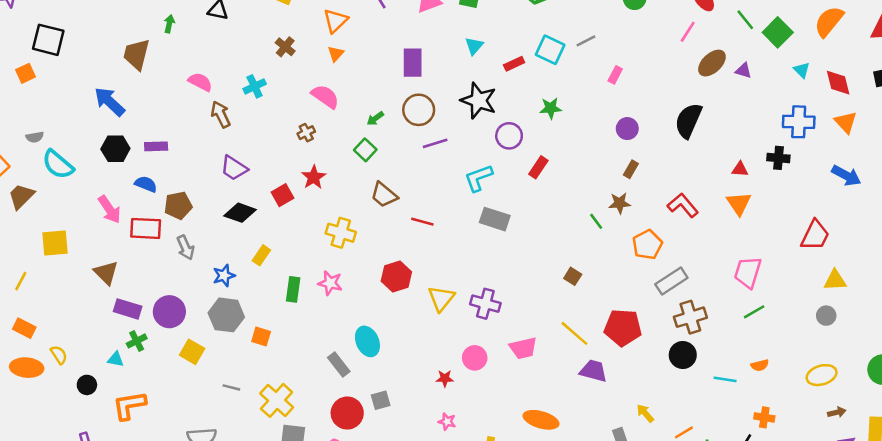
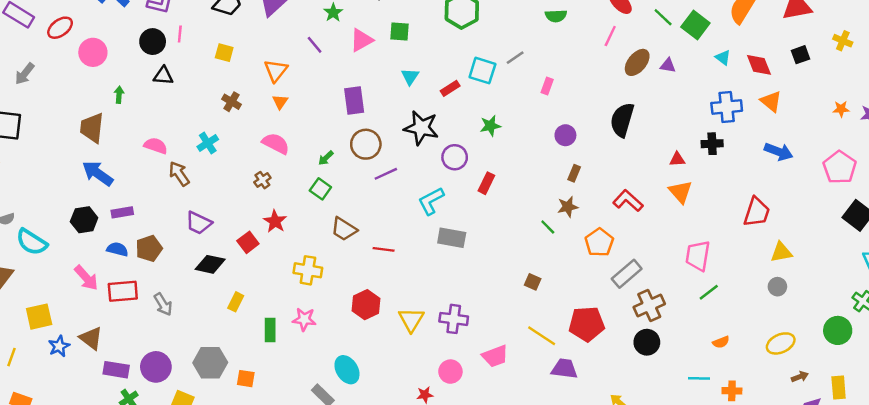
blue arrow: (109, 102) -> (98, 173), moved
brown pentagon: (178, 205) -> (149, 249), moved
blue star: (224, 276) -> (59, 346), moved
cyan line: (725, 379) -> (699, 378), moved

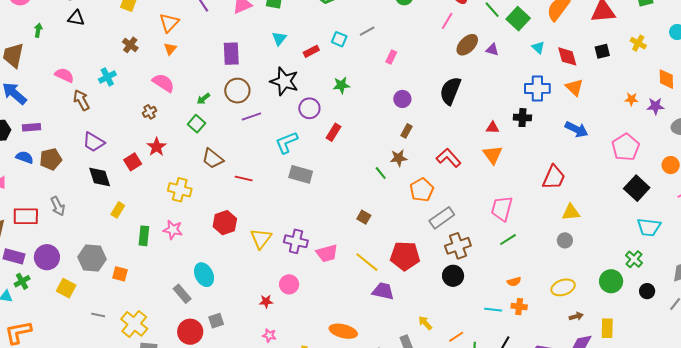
cyan square: (482, 71) -> (339, 39), size x0.7
black diamond: (210, 264) -> (100, 177), turned 55
red rectangle: (123, 291) -> (26, 216), moved
pink trapezoid: (495, 356) -> (327, 253), moved
orange cross: (732, 391) -> (519, 307), moved

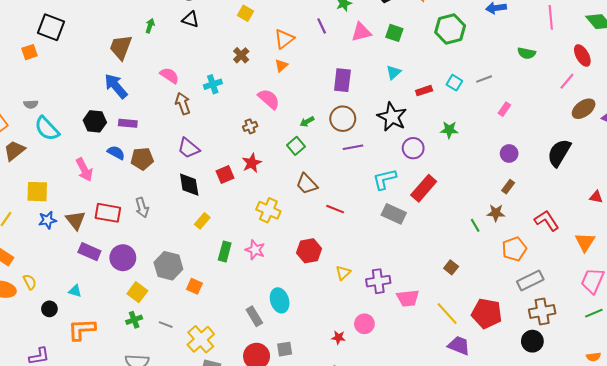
red rectangle: (334, 132) -> (424, 188), moved, size x1.5
orange triangle: (493, 155) -> (585, 242), moved
yellow triangle: (261, 238) -> (343, 273), size x0.7
purple cross: (296, 241) -> (378, 281), turned -30
green cross: (22, 281) -> (134, 320), moved

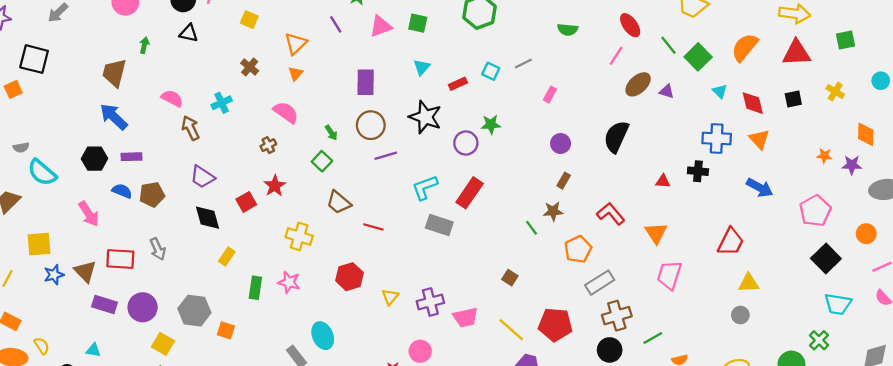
green arrow: (307, 122) -> (331, 133), turned -88
purple circle: (413, 148) -> (466, 143), moved
green line: (594, 313) -> (653, 338), moved

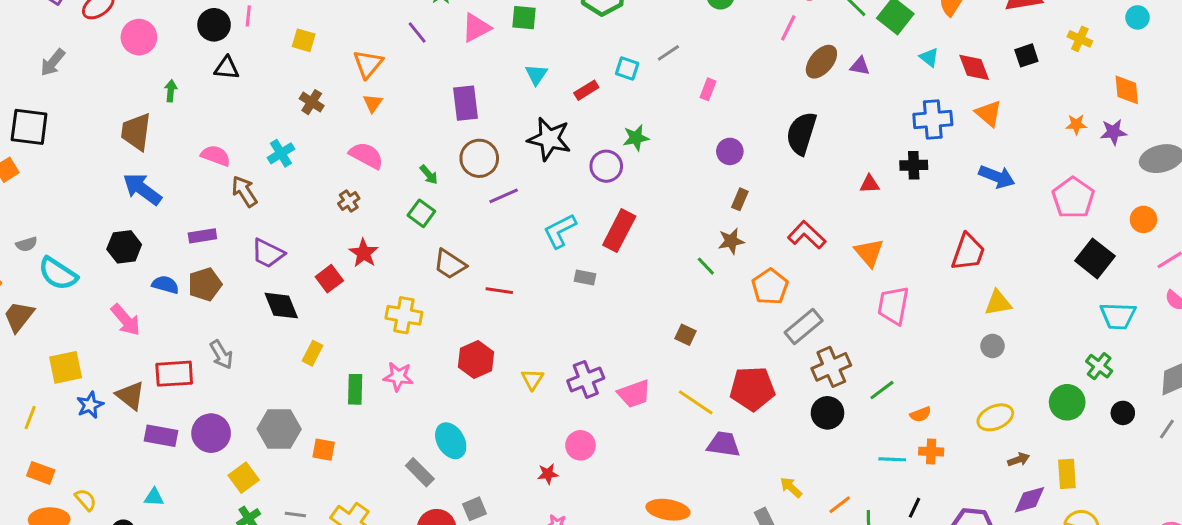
purple rectangle: (132, 157) -> (202, 236), moved
gray rectangle: (439, 225) -> (585, 278), size x0.6
yellow square: (163, 344) -> (244, 478), turned 30

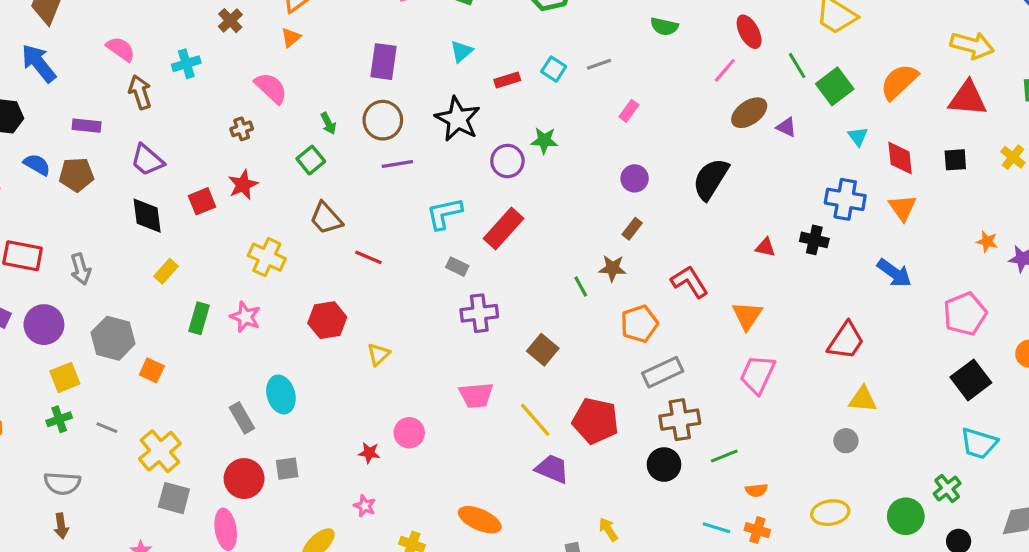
brown square: (686, 335) -> (543, 350), size x1.4
gray arrow: (221, 355) -> (81, 269), moved
purple cross: (586, 379) -> (479, 313), moved

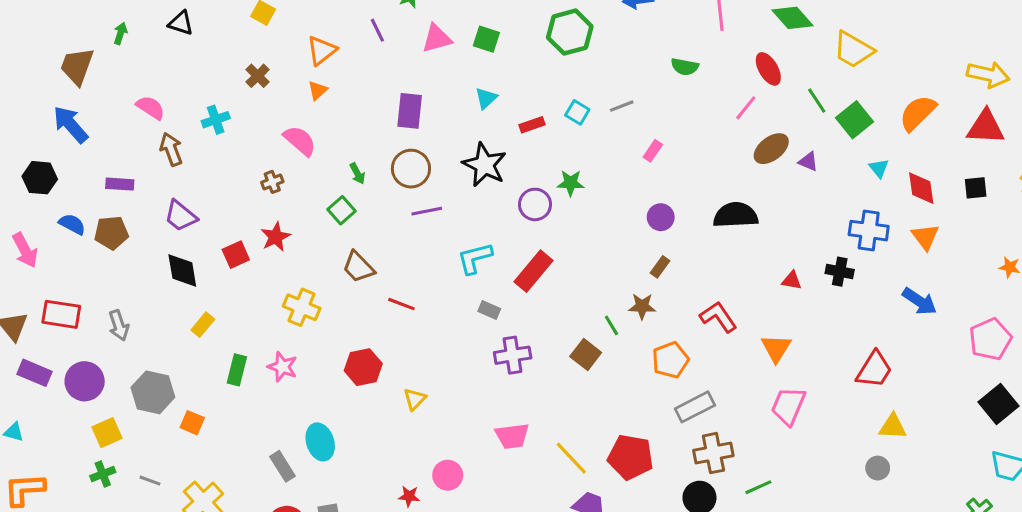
black semicircle: (711, 179) -> (736, 215), turned 57
brown square: (543, 350) -> (586, 354), moved

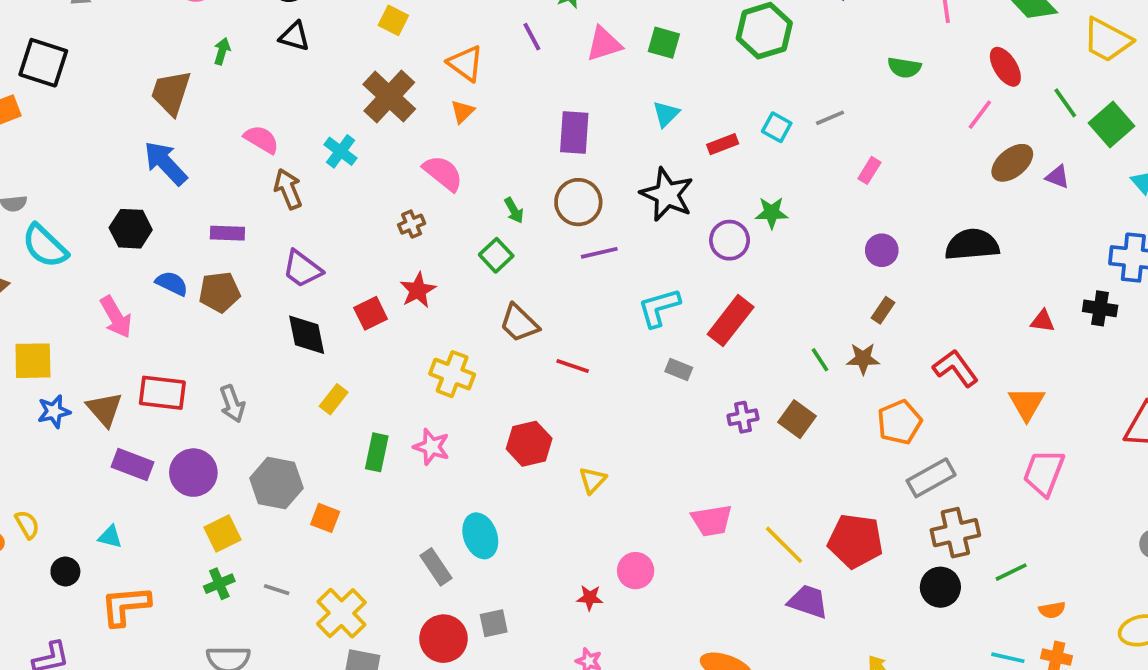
orange triangle: (322, 50) -> (466, 63), turned -44
brown cross: (258, 76) -> (389, 97), size x1.8
cyan cross: (216, 120) -> (341, 151), turned -32
green line: (611, 325) -> (820, 360), moved
purple cross: (513, 355) -> (743, 417), moved, size x0.7

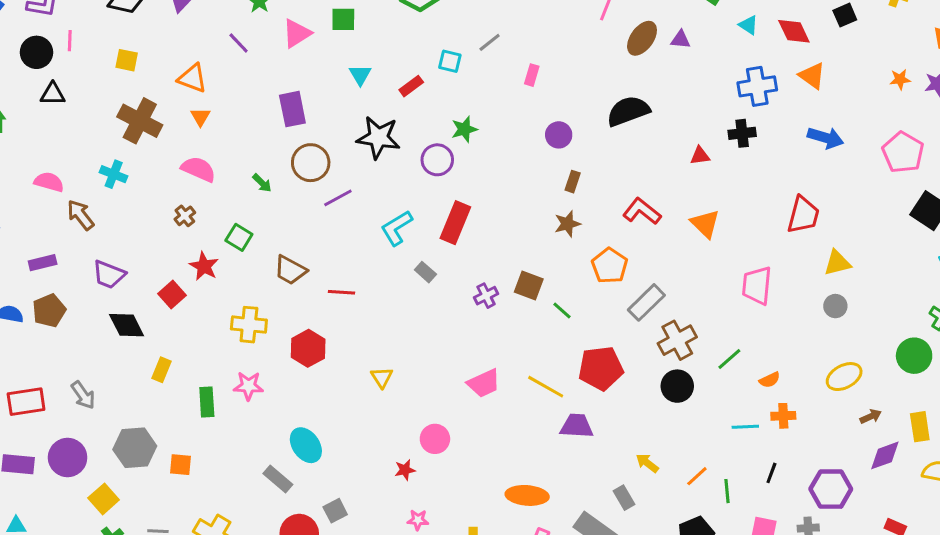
green square: (496, 255) -> (239, 237), moved
green line: (820, 360) -> (562, 310), moved
gray rectangle: (679, 369) -> (425, 272), turned 35
red hexagon: (529, 444) -> (308, 348), moved
pink trapezoid: (1044, 473) -> (757, 285), moved

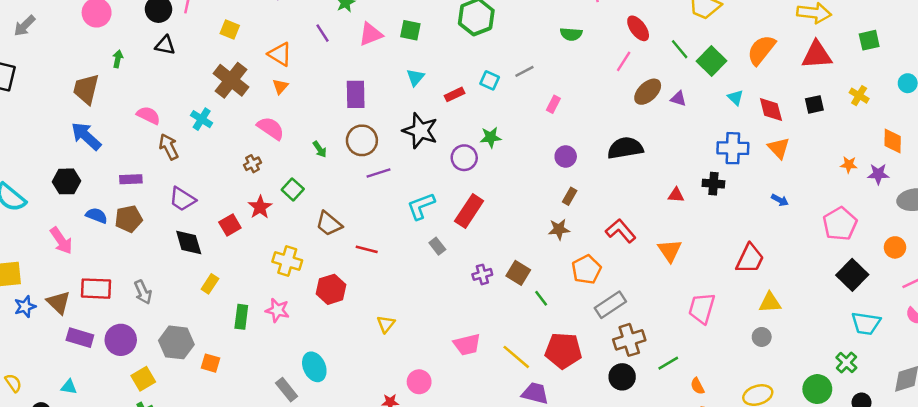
blue arrow: (826, 138) -> (780, 200), size x0.6
orange semicircle: (770, 380) -> (697, 386), turned 77

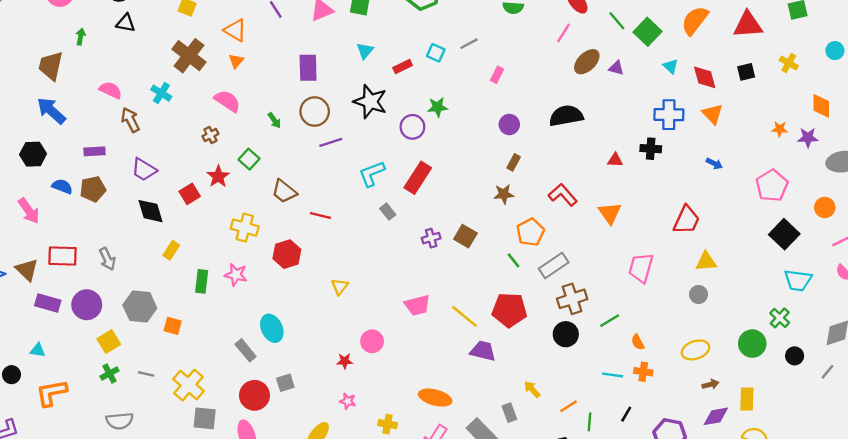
green line: (541, 298) -> (514, 260), moved

